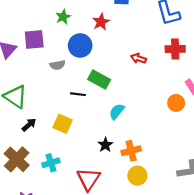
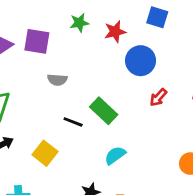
red star: (101, 22) -> (115, 32), moved
blue circle: (80, 46) -> (141, 61), moved
red arrow: (138, 58) -> (158, 97), turned -80

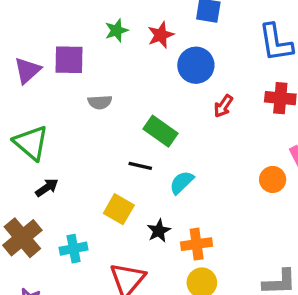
black line: (73, 122) -> (140, 166), moved
yellow square: (45, 153) -> (119, 209), moved

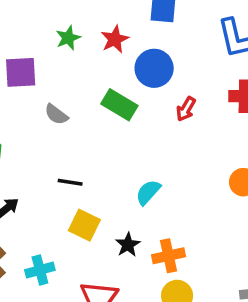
gray semicircle: (100, 102) -> (56, 114), turned 45
green rectangle: (160, 131) -> (119, 105), moved
black line: (140, 166) -> (70, 182), moved

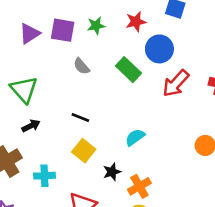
green star: (68, 38) -> (96, 26), moved
red arrow: (186, 109) -> (176, 83), size x1.6
orange cross: (168, 256) -> (139, 186), turned -30

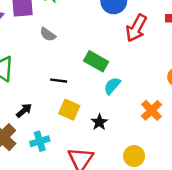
green rectangle: (128, 70) -> (96, 61), moved
black arrow: (31, 126) -> (24, 111), moved
orange cross: (139, 186) -> (152, 110), moved

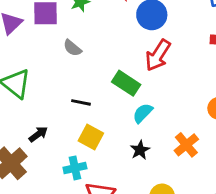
red arrow: (136, 28) -> (158, 55), moved
black star: (99, 122) -> (140, 150), moved
cyan cross: (40, 141) -> (75, 168), moved

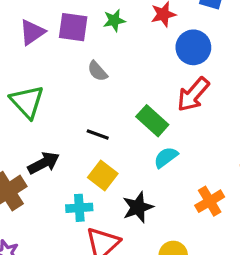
black arrow: (38, 134) -> (44, 163), size x1.4
black star: (140, 150) -> (138, 207), moved, size x1.4

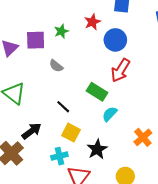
black line: (98, 134) -> (63, 107), turned 32

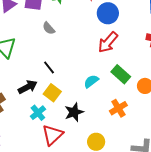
green rectangle: (97, 92) -> (121, 74), moved
black arrow: (32, 131) -> (28, 87), moved
cyan cross: (59, 156) -> (38, 113), turned -35

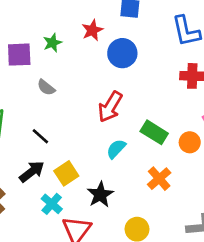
red arrow: (108, 42) -> (110, 107), moved
black line: (49, 67) -> (40, 136), moved
yellow square: (52, 93) -> (66, 173), turned 30

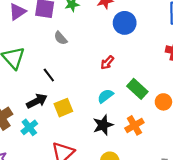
red arrow: (110, 107) -> (107, 63), size x0.6
black star: (100, 195) -> (103, 125), moved
cyan cross: (52, 204) -> (29, 127), moved

